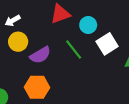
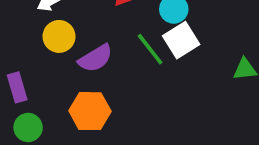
white square: (107, 44) -> (181, 40), moved

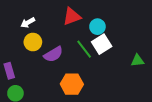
orange hexagon: (90, 111) -> (72, 84), moved

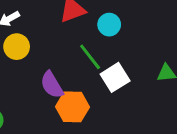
white square: (102, 44) -> (115, 77), moved
purple semicircle: (53, 54) -> (52, 85), moved, turned 90

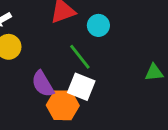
white square: (115, 77) -> (81, 87), moved, turned -36

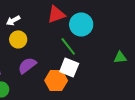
cyan circle: (98, 25) -> (81, 24), size x1.5
purple semicircle: (43, 84) -> (27, 65), moved, turned 84

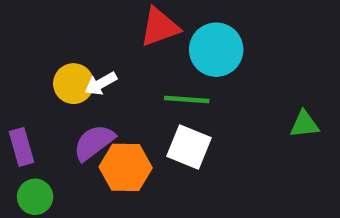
white arrow: (13, 20) -> (101, 84), moved
green line: (68, 46) -> (187, 99), turned -48
orange hexagon: (56, 80) -> (126, 167), moved

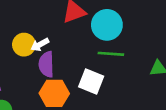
green line: (187, 99) -> (111, 54), moved
purple semicircle: (94, 142) -> (46, 64), moved, turned -55

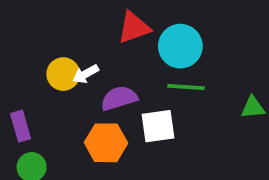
purple semicircle: (46, 64) -> (119, 98), moved, turned 75
white square: (91, 81) -> (158, 126), turned -30

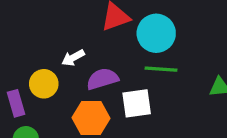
yellow circle: (63, 74) -> (44, 84), moved

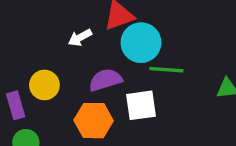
cyan circle: (156, 33) -> (141, 43), moved
white arrow: (73, 58) -> (80, 38), moved

